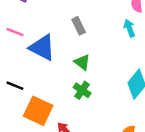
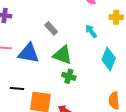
cyan arrow: (129, 28) -> (91, 31), moved
green triangle: (82, 62) -> (62, 55), size x1.5

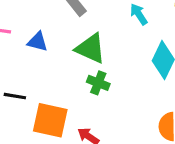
blue triangle: (29, 53) -> (38, 42), size x0.6

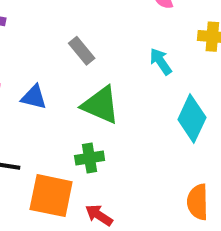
green cross: (98, 83) -> (90, 158), moved, turned -30

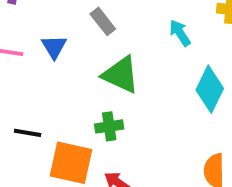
blue triangle: (34, 97) -> (54, 47), moved, turned 44

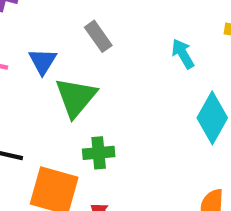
green triangle: (121, 75) -> (76, 97), moved, turned 42

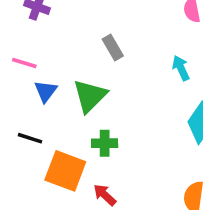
blue triangle: (43, 61) -> (46, 91), moved

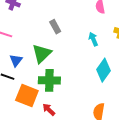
blue triangle: (46, 91) -> (16, 60), moved
green cross: (105, 143) -> (49, 80), size x1.5

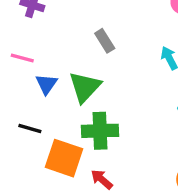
blue triangle: (16, 60) -> (46, 84), moved

